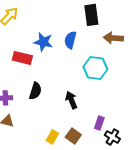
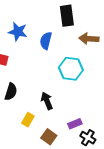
blue star: (43, 42) -> (18, 32), moved
purple rectangle: (99, 123) -> (75, 124), turned 48
yellow rectangle: (52, 137) -> (28, 120), moved

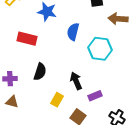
blue semicircle: (46, 41) -> (73, 32), moved
purple rectangle: (75, 124) -> (95, 96), moved

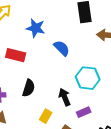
blue semicircle: (73, 32) -> (62, 48), turned 120
cyan hexagon: (100, 49) -> (88, 78), moved

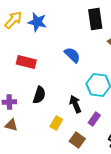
blue star: (36, 28) -> (37, 22), moved
purple rectangle: (84, 112) -> (94, 119), turned -32

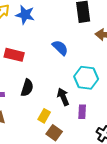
purple rectangle: (94, 119) -> (82, 112), turned -32
brown square: (77, 140) -> (54, 133), moved

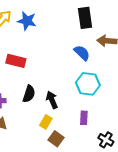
blue semicircle: (60, 48) -> (82, 53), moved
black arrow: (63, 97) -> (52, 100), moved

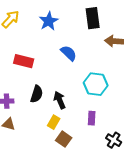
blue star: (27, 21) -> (49, 21), moved, turned 30
blue semicircle: (82, 53) -> (69, 53), moved

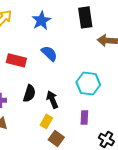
blue semicircle: (69, 53) -> (49, 53), moved

